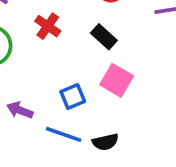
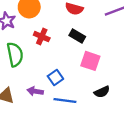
blue square: (73, 97) -> (55, 77), moved
black semicircle: (105, 142) -> (102, 92), moved

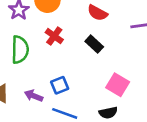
pink square: (90, 61) -> (118, 85), moved

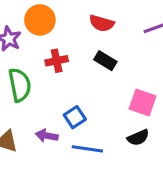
red cross: (54, 36) -> (57, 61), turned -36

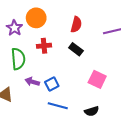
red semicircle: (102, 23) -> (76, 25), turned -98
purple arrow: (47, 136) -> (32, 82), moved
black semicircle: (138, 138) -> (92, 111), moved

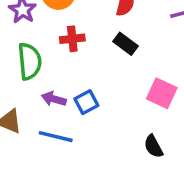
blue line: (58, 106) -> (56, 137), moved
black semicircle: (92, 111) -> (153, 146), turned 80

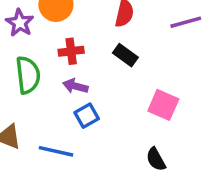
purple arrow: (54, 99) -> (75, 86), moved

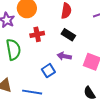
purple arrow: (75, 86) -> (64, 56), moved

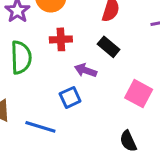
purple arrow: (64, 56) -> (86, 70), moved

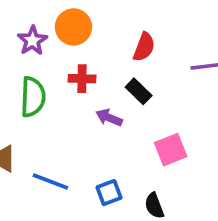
pink square: (139, 94) -> (171, 150), turned 36
blue square: (70, 97) -> (109, 193), moved

